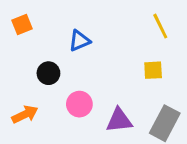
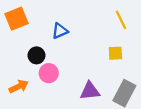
orange square: (22, 25) -> (16, 19), size x1.5
pink circle: (79, 104) -> (49, 73), moved

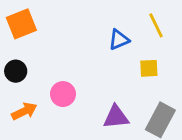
blue triangle: (60, 31) -> (119, 40), moved
black circle: (36, 55) -> (16, 71), moved

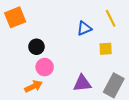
black circle: (16, 71) -> (36, 47), moved
orange arrow: (24, 111) -> (33, 86), moved

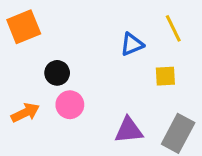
orange arrow: (33, 86) -> (25, 113), moved

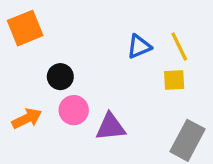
yellow line: (173, 28) -> (179, 46), moved
purple triangle: (129, 130) -> (111, 127), moved

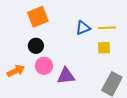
orange square: (25, 28) -> (38, 17), moved
yellow line: (179, 46) -> (107, 28), turned -66

